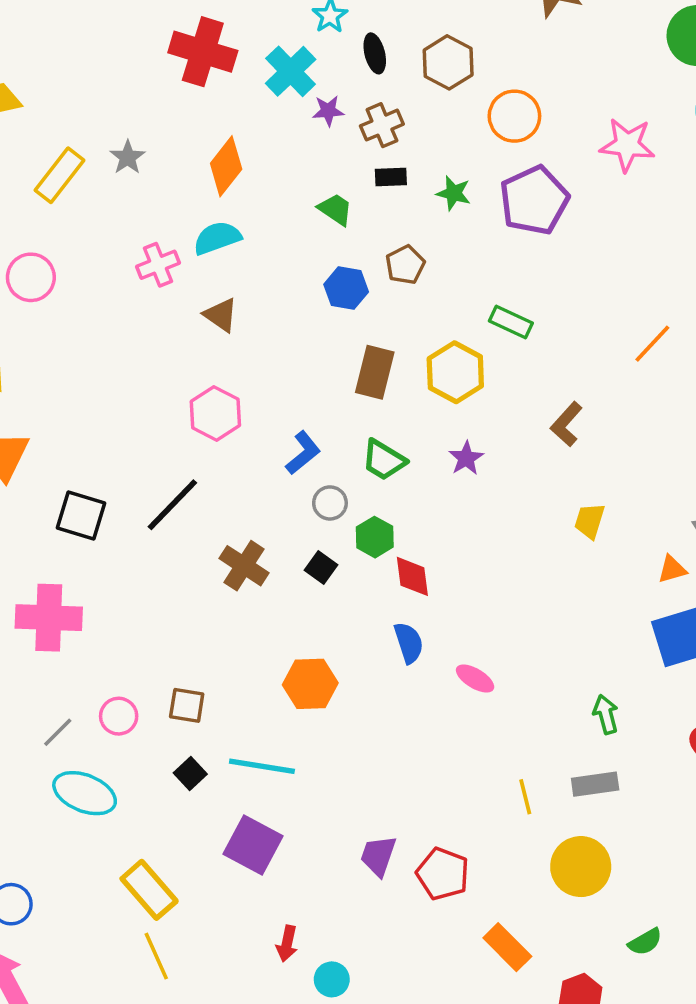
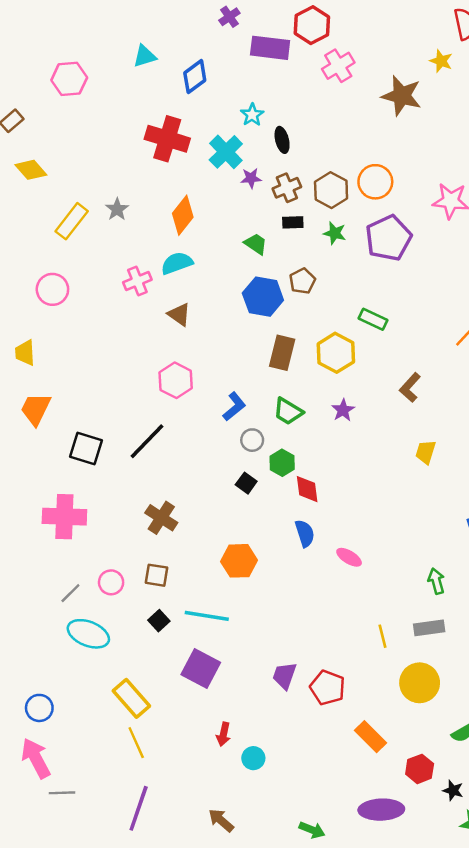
brown hexagon: (448, 62) -> (331, 190), moved
blue hexagon: (346, 288) -> (263, 297), size x1.4
brown cross: (244, 566) -> (161, 518), moved

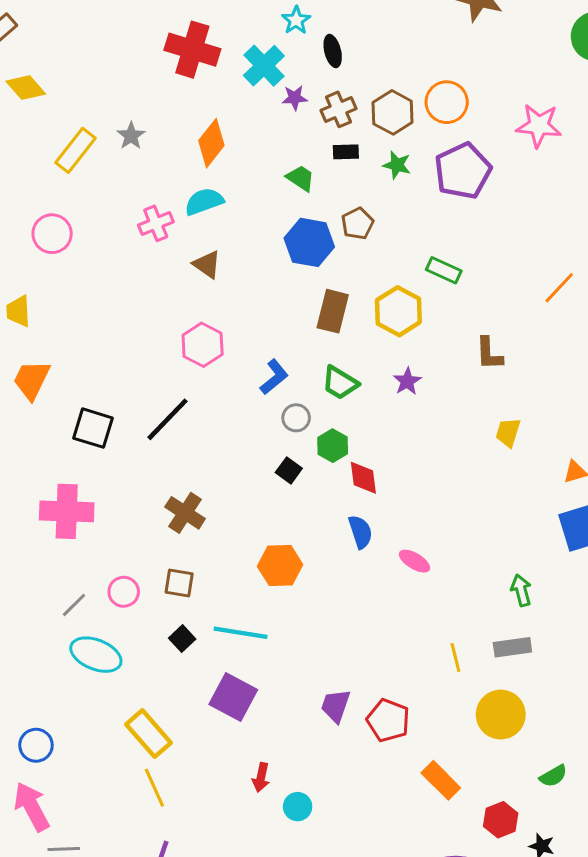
brown L-shape: (410, 387) -> (489, 354), turned -44

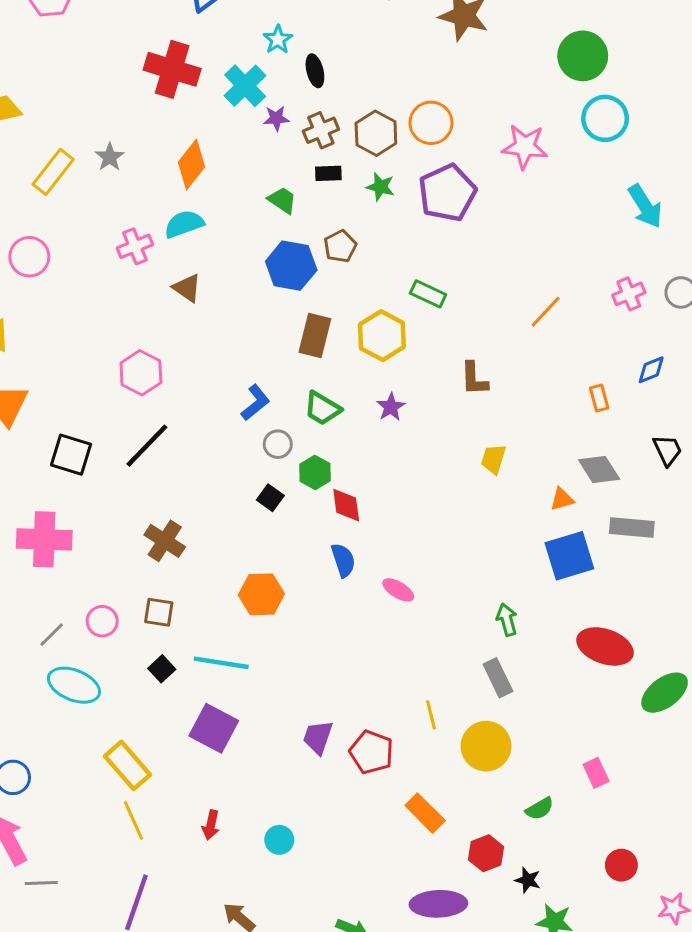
pink hexagon: (203, 345) -> (141, 373), moved
gray rectangle: (512, 647) -> (498, 678), turned 72
yellow line: (455, 658) -> (431, 715), moved
red arrow: (261, 777) -> (211, 825), moved

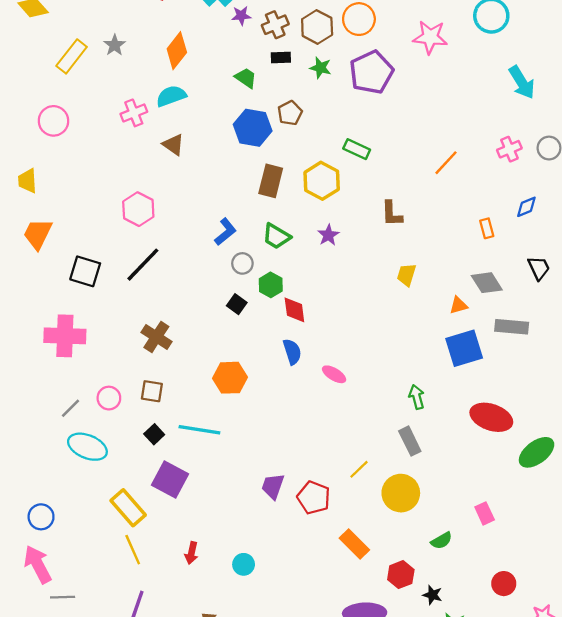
yellow line: (431, 715) -> (359, 469), turned 60
purple square: (214, 728) -> (170, 479), moved

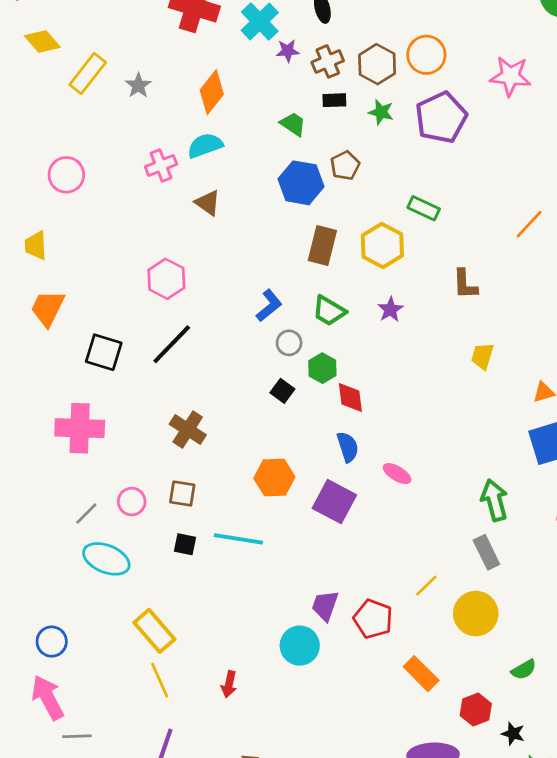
yellow rectangle: (72, 56) -> (88, 73), moved
green arrow: (417, 397) -> (494, 500), size x1.4
black square: (154, 434) -> (185, 544), turned -36
purple square: (170, 479) -> (334, 502), moved
cyan circle: (244, 564) -> (300, 646), moved, size x1.5

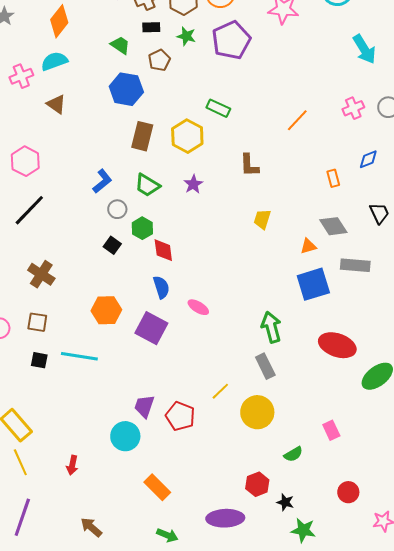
brown pentagon: (345, 165) -> (159, 60), moved
orange rectangle: (421, 674) -> (157, 487), moved

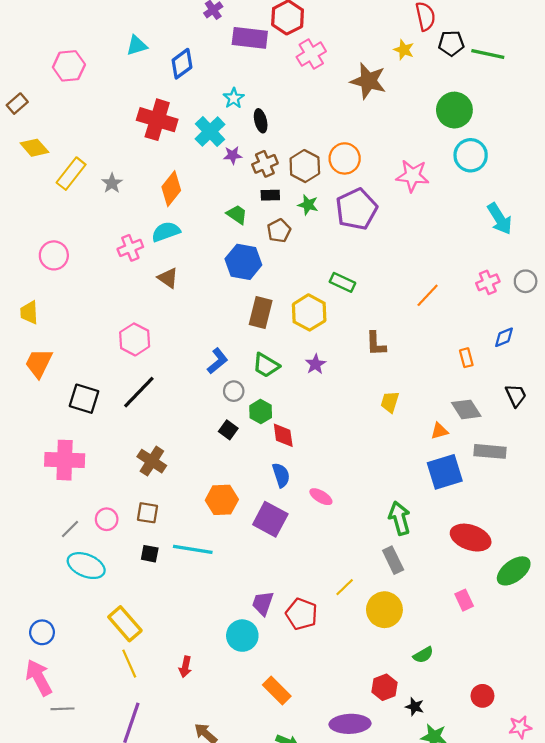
pink rectangle: (331, 430) -> (464, 600), moved

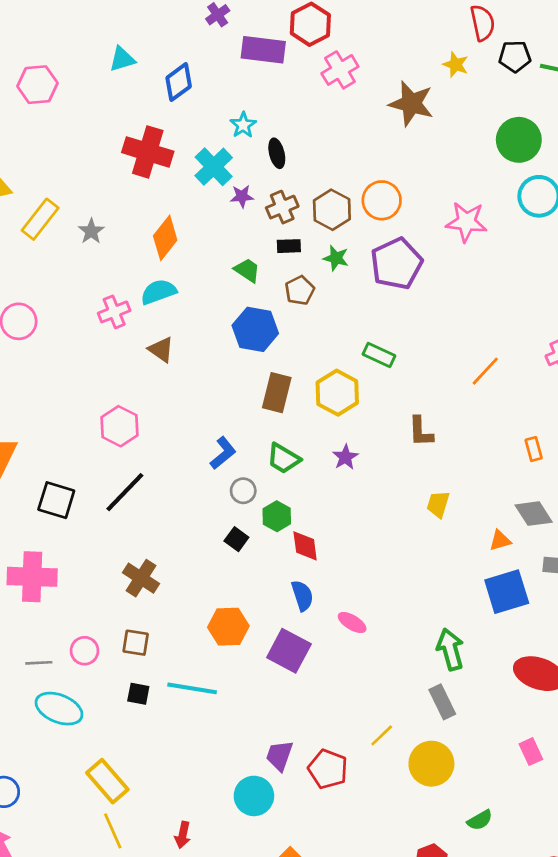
gray line: (70, 529) -> (39, 663), turned 42

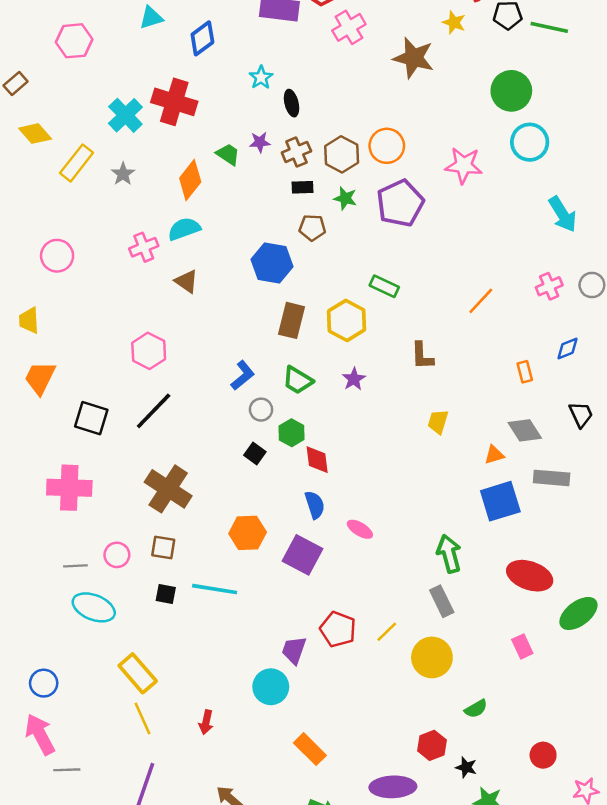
cyan cross: (214, 167) -> (125, 115), moved
green trapezoid: (247, 270) -> (228, 154), moved
brown pentagon: (300, 290) -> (312, 228), turned 30
brown cross: (141, 578) -> (168, 489), size x1.4
red pentagon: (328, 769) -> (338, 629), moved

